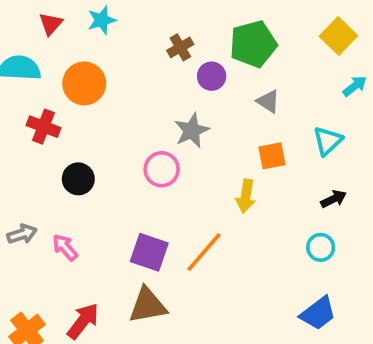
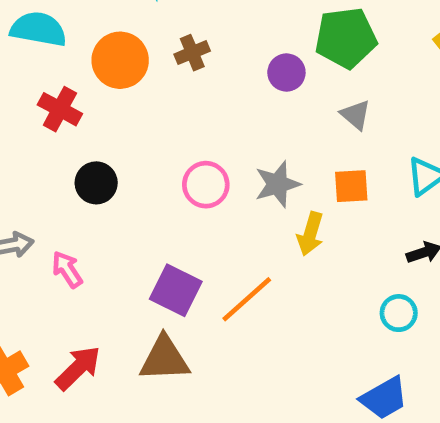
brown cross: (180, 47) -> (192, 53), moved
gray star: (192, 131) -> (277, 184), moved

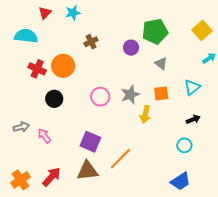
orange circle: (120, 60) -> (63, 66), moved
orange line: (247, 299) -> (120, 159), moved

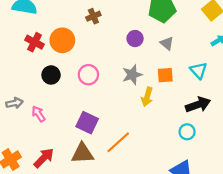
purple circle: (131, 48) -> (135, 39), moved
cyan triangle: (192, 87) -> (199, 70), turned -36
pink circle: (100, 97) -> (88, 75), moved
black arrow: (193, 119) -> (198, 105), size x1.6

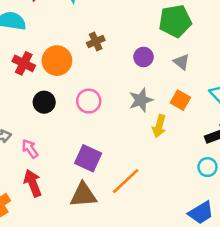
brown cross: (93, 16) -> (96, 41), moved
orange square: (165, 75) -> (180, 100), turned 35
red arrow: (44, 158) -> (33, 183), moved, turned -65

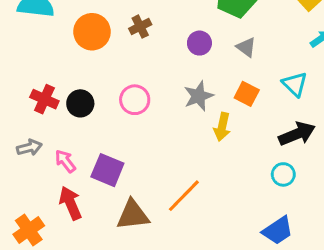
orange circle: (57, 61) -> (92, 32), moved
red cross: (24, 63) -> (44, 99), moved
purple square: (88, 158) -> (107, 170), moved

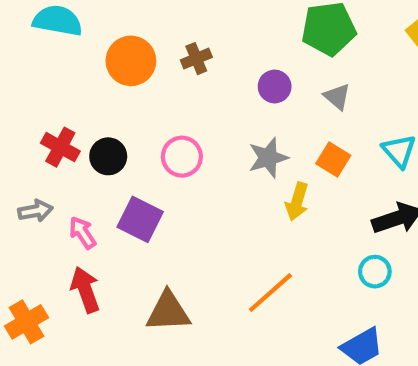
purple square: (107, 170) -> (140, 219), moved
orange line: (184, 196) -> (270, 293), moved

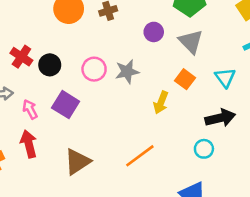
gray triangle: (337, 97) -> (191, 42), size x1.5
gray star: (268, 158) -> (127, 72), moved
brown triangle: (168, 312) -> (77, 162), turned -36

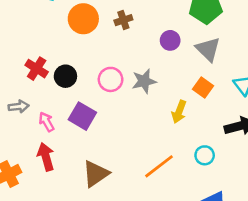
cyan circle: (204, 149) -> (205, 155), moved

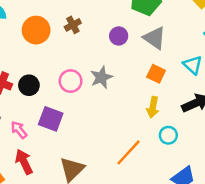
yellow arrow: (179, 112) -> (153, 107), moved

